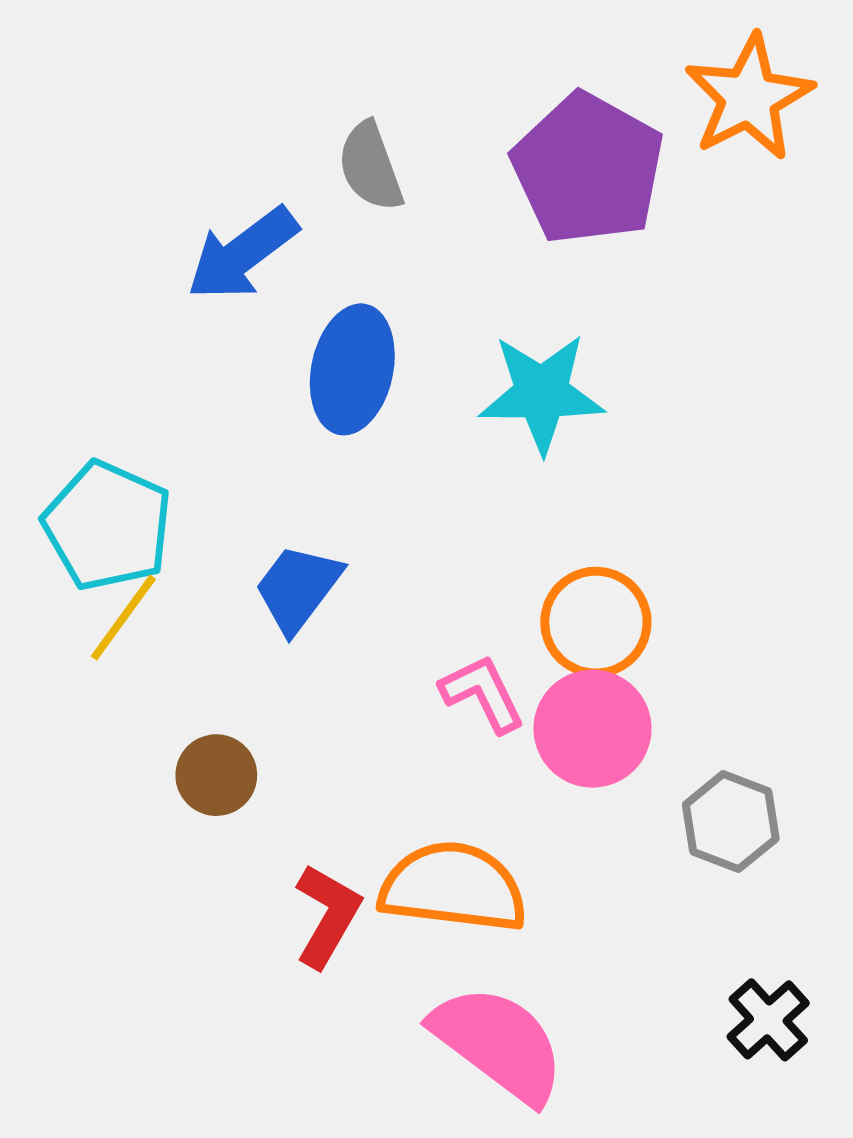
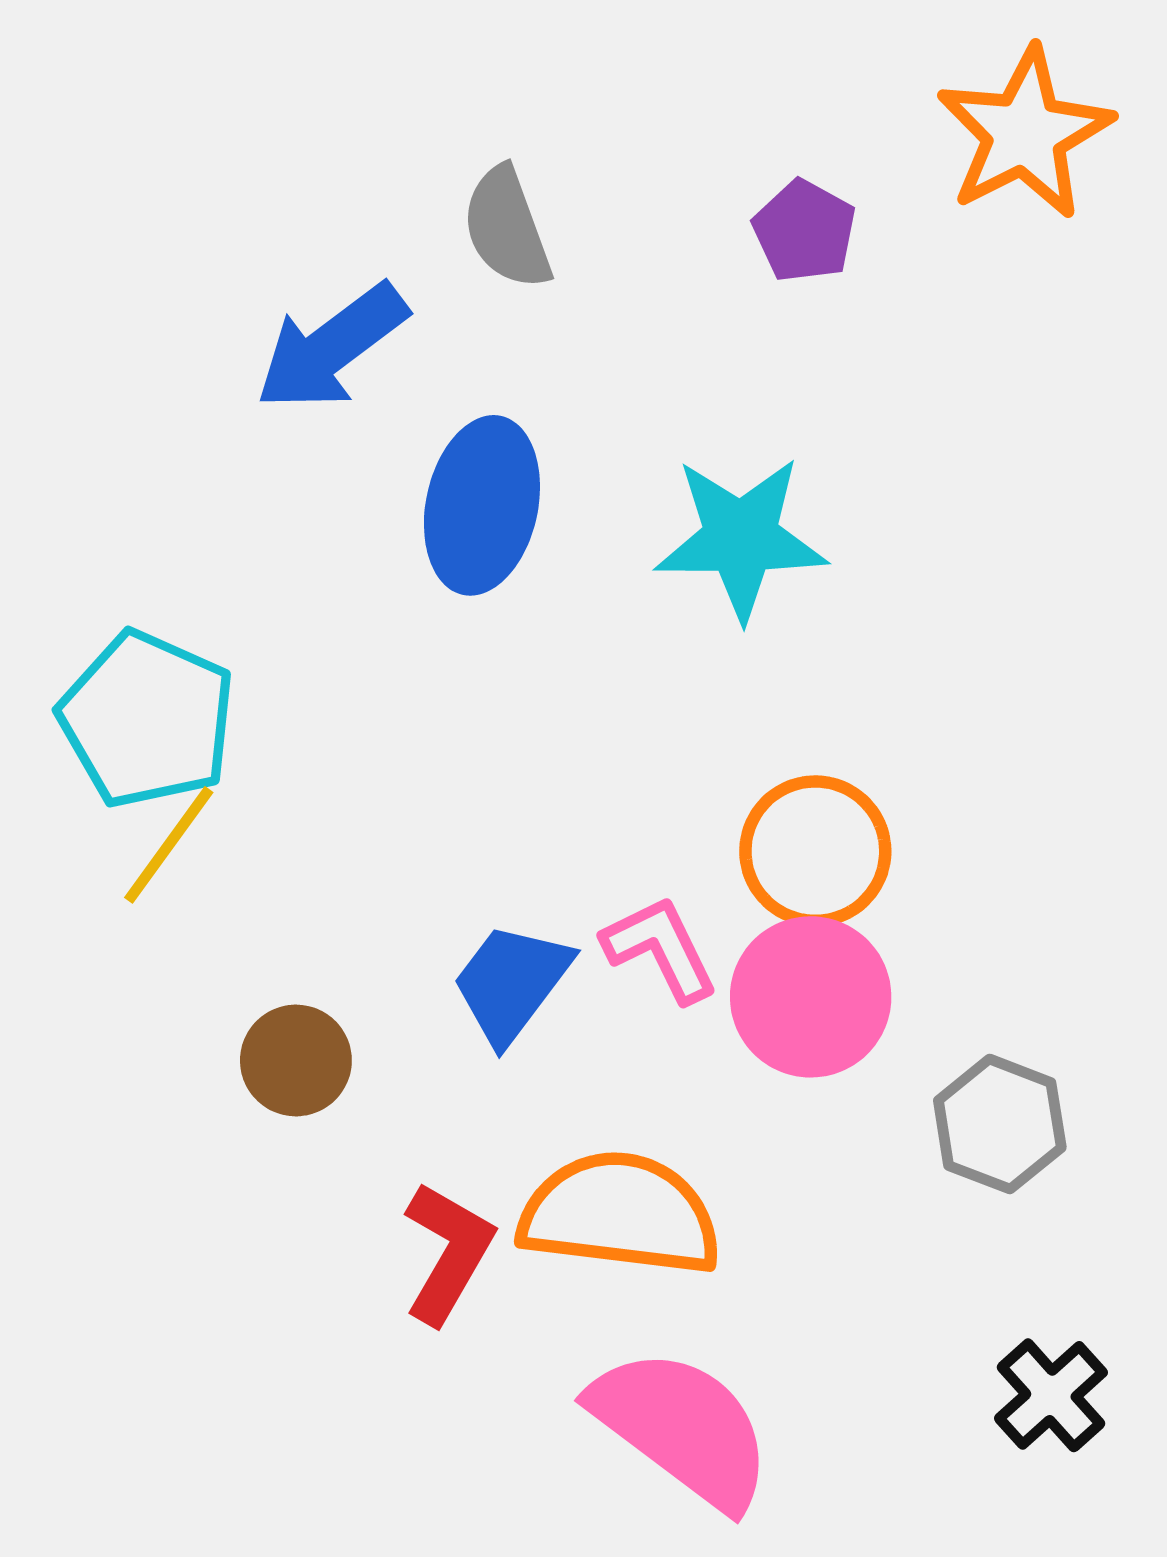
purple pentagon: (588, 169) -> (804, 231), size x0.5
blue trapezoid: (298, 588) -> (511, 983), moved

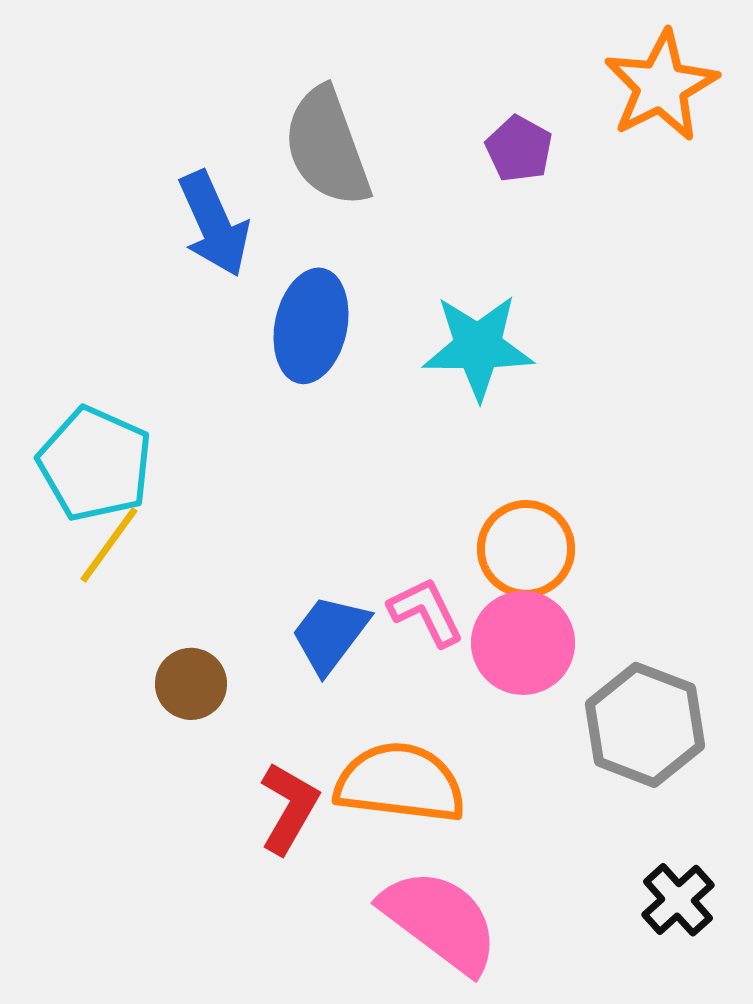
gray semicircle: (507, 228) -> (327, 147), size x1.5
blue arrow: (332, 347) -> (214, 224), turned -77
gray hexagon: (1000, 1124) -> (645, 725), size x1.4

